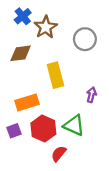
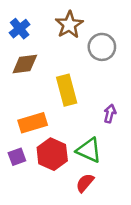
blue cross: (23, 16) -> (20, 29), moved
brown star: (46, 27) -> (69, 25), moved
red semicircle: (59, 154) -> (85, 183), moved

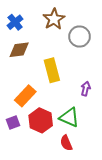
orange rectangle: (33, 123) -> (25, 96), turned -30
red semicircle: (85, 183) -> (66, 143), turned -63

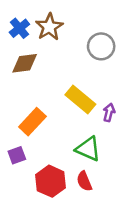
brown star: (54, 19) -> (49, 27), moved
yellow rectangle: (52, 70) -> (80, 100), moved, turned -35
red hexagon: (41, 120) -> (51, 181), moved

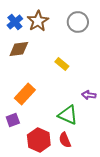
gray circle: (101, 46) -> (78, 22), moved
yellow rectangle: (80, 100) -> (62, 64), moved, size x0.6
purple arrow: (109, 113) -> (89, 95), moved, turned -96

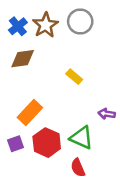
gray circle: (78, 22) -> (80, 21), moved
red hexagon: (39, 140) -> (47, 143), moved

